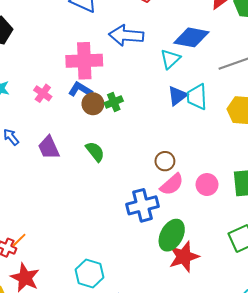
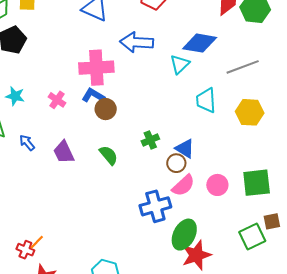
blue triangle: (177, 96) -> (185, 149), moved, turned -50
green cross: (114, 102) -> (150, 140), moved

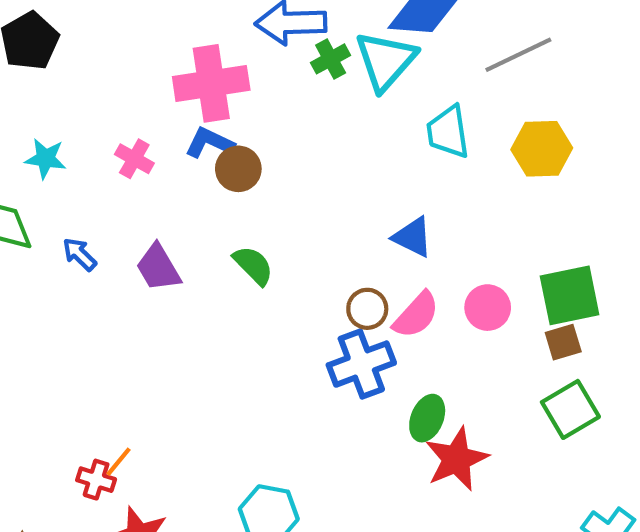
cyan triangle: (180, 64) -> (386, 61), size x1.5
green cross: (150, 140) -> (331, 59), moved
brown circle: (176, 163) -> (367, 309), moved
brown square: (272, 221) -> (563, 342), moved
green ellipse: (184, 235) -> (427, 418), size x0.7

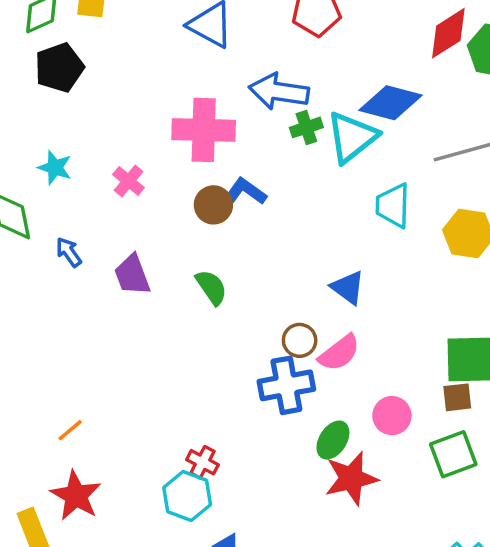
blue L-shape: (210, 143) -> (246, 191), moved
pink circle: (488, 308) -> (392, 416), moved
red cross: (96, 480) -> (202, 462), moved

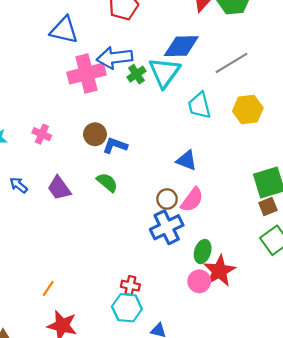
pink cross: (204, 130) -> (86, 74), moved
blue L-shape: (246, 191) -> (115, 146), moved
pink circle: (392, 416) -> (199, 281), moved

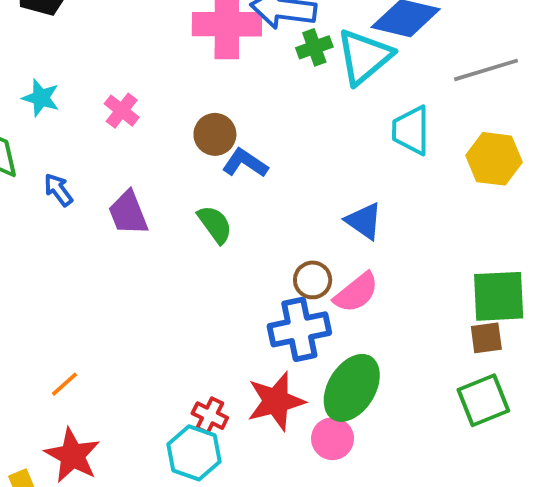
green ellipse: (203, 252) -> (352, 388), size x1.6
red star: (219, 271) -> (276, 401), moved

